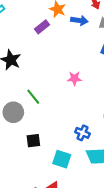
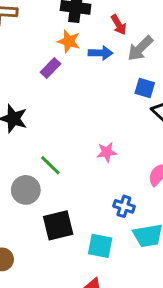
pink star: (75, 78) -> (107, 152), moved
black square: (33, 141) -> (58, 225), size x1.5

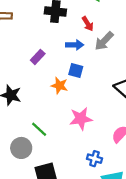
orange star: (69, 41) -> (59, 86), moved
blue square: (145, 88) -> (76, 70), moved
pink star: (107, 152) -> (81, 119), size x1.5

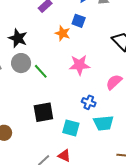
gray circle: (21, 148) -> (21, 63), moved

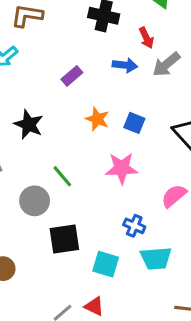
blue square: (79, 21) -> (134, 123), moved
gray circle: (21, 63) -> (35, 201), moved

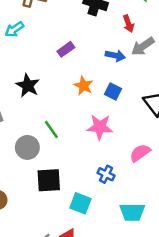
blue arrow: (125, 65) -> (115, 56), moved
cyan trapezoid: (156, 258) -> (132, 212), moved

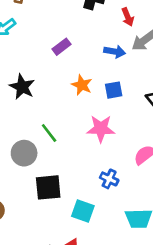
blue square: (113, 91) -> (114, 90), turned -35

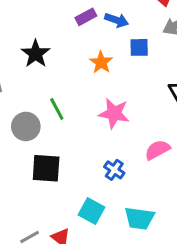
blue arrow: (115, 52) -> (117, 20), moved
blue square: (114, 90) -> (139, 47), moved
cyan square: (83, 211) -> (92, 211), moved

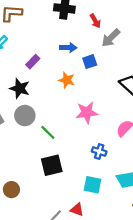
purple rectangle: (86, 17) -> (33, 62), moved
green line: (57, 109) -> (48, 132), moved
gray circle: (26, 126) -> (25, 116), moved

